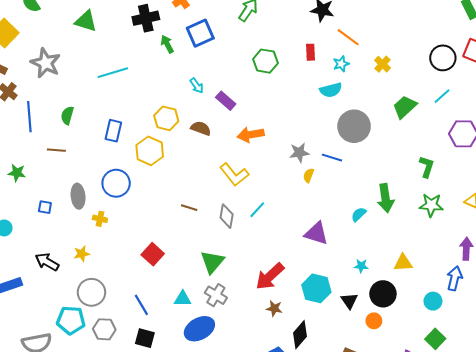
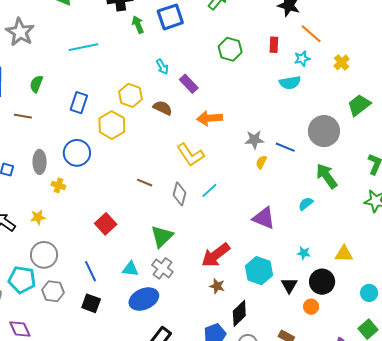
gray circle: (354, 126) -> (324, 131), moved
green arrow: (386, 198) -> (327, 176), moved, turned 148

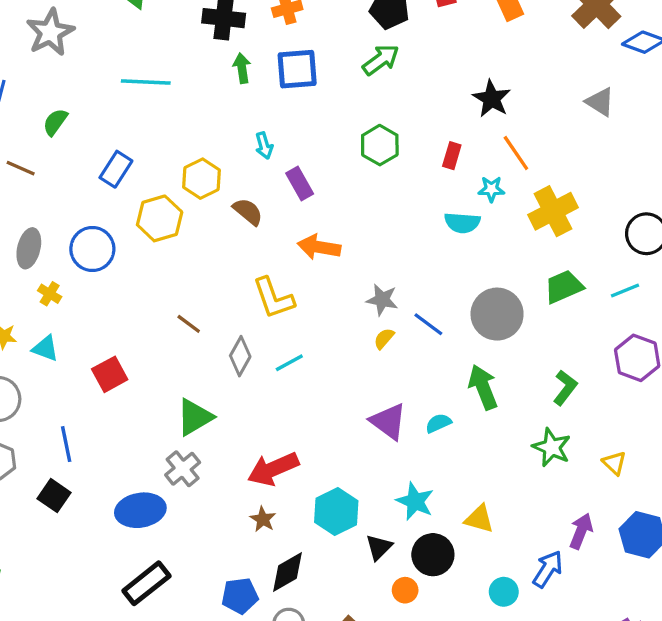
yellow cross: (342, 62) -> (553, 211), size x1.8
purple triangle: (264, 218) -> (388, 421), moved
cyan star: (304, 253) -> (415, 501), size x1.6
cyan triangle: (130, 269) -> (45, 348), moved

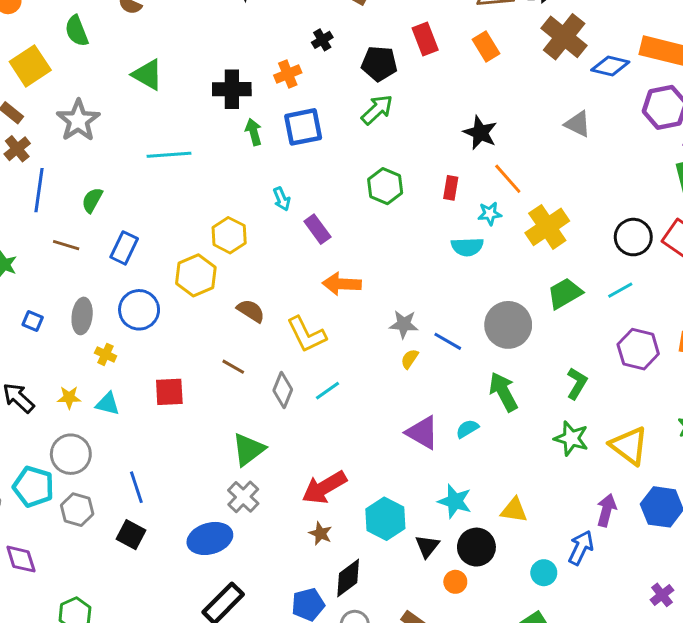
blue rectangle: (116, 169) -> (124, 248), moved
brown semicircle: (248, 212) -> (251, 311), moved
red square: (110, 374) -> (169, 392), moved, turned 32
yellow triangle: (614, 463) -> (629, 446), size x1.8

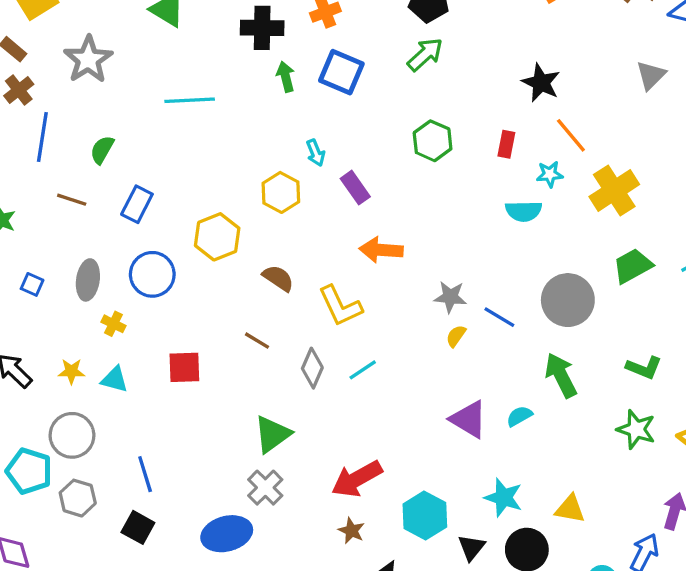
gray triangle: (578, 124) -> (651, 75), turned 48
blue square: (303, 127) -> (341, 72), turned 33
yellow hexagon: (229, 235) -> (281, 192), moved
green L-shape: (577, 383) -> (644, 368), turned 80

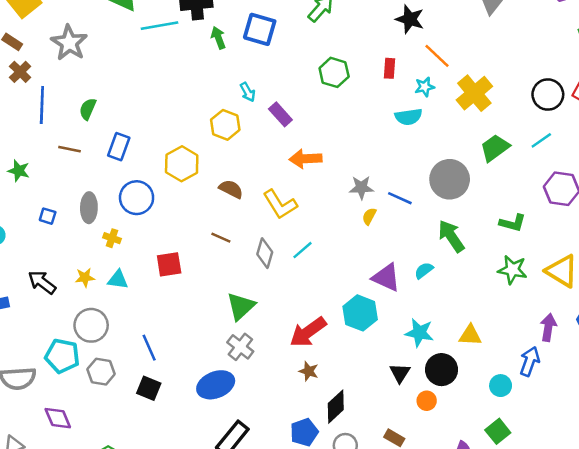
cyan line: (190, 100) -> (159, 26), moved
cyan hexagon: (425, 516) -> (360, 313), moved

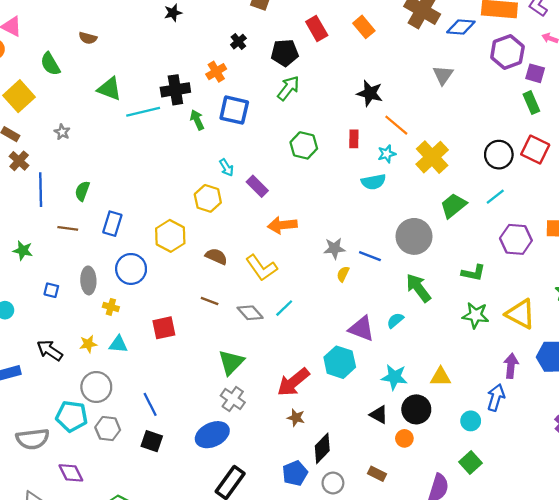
gray star: (69, 43) -> (62, 132), size x0.5
gray diamond: (265, 253) -> (250, 313), turned -55
black triangle: (400, 373) -> (379, 415), turned -30

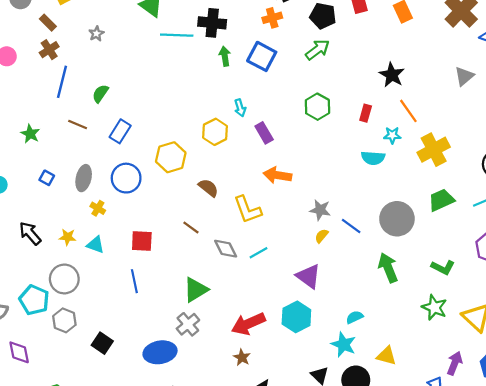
orange cross: (216, 72) -> (272, 18), moved
cyan semicircle: (395, 320) -> (355, 317), moved
purple triangle: (361, 329) -> (308, 276), moved
blue line: (150, 404) -> (134, 281), moved

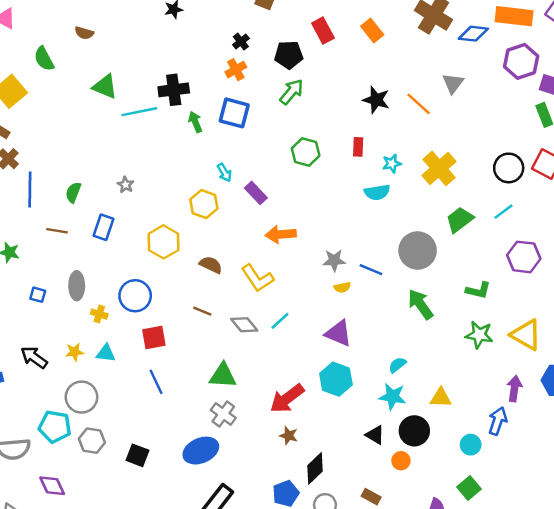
gray star: (96, 34) -> (126, 185), moved
orange line: (408, 111) -> (419, 104), moved
blue circle: (126, 178) -> (135, 296), moved
yellow semicircle: (322, 236) -> (342, 287), turned -128
green triangle: (196, 290) -> (223, 376), turned 48

